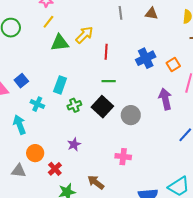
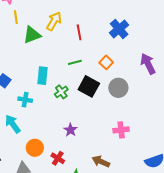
yellow line: (48, 22) -> (16, 17), turned -32
orange square: (173, 65) -> (106, 62), moved
green line: (109, 81) -> (75, 62), moved

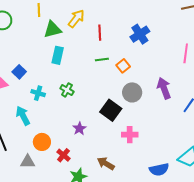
green line: (75, 62) -> (102, 60), moved
purple arrow: (148, 64) -> (164, 88), moved
cyan rectangle: (43, 76) -> (58, 55), moved
black square: (89, 86) -> (111, 110), moved
green cross: (61, 92) -> (67, 90), moved, turned -32

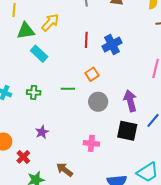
red line: (100, 33) -> (86, 40), moved
cyan rectangle: (58, 55) -> (39, 54), moved, turned -66
green line: (102, 60) -> (68, 89), moved
green cross: (67, 90) -> (34, 92), turned -32
black square: (111, 110) -> (127, 131), moved, turned -30

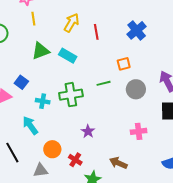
green triangle: (26, 31) -> (41, 51), moved
red line: (86, 40) -> (96, 32), moved
orange square: (92, 74) -> (124, 64), turned 32
green cross: (34, 92) -> (71, 95), size x1.6

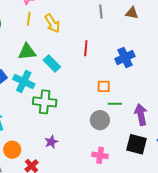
yellow arrow: (72, 23) -> (52, 23), moved, turned 102
green line: (104, 83) -> (115, 104), moved
gray circle: (136, 89) -> (100, 120), moved
cyan cross: (43, 101) -> (24, 82), moved, size x1.5

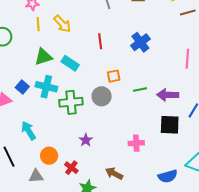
orange square: (104, 86) -> (114, 76), moved
purple arrow: (141, 115) -> (168, 95), turned -65
gray circle: (100, 120) -> (102, 96), moved

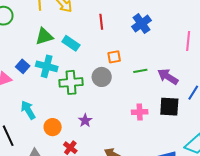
purple arrow: (168, 95) -> (168, 77), turned 30
pink cross: (136, 143) -> (140, 112), moved
orange circle: (49, 156) -> (53, 127), moved

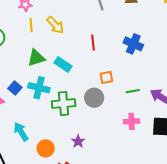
blue cross: (142, 24) -> (133, 44), turned -30
pink cross: (140, 112) -> (131, 121), moved

